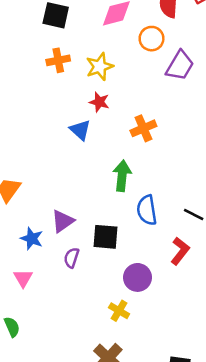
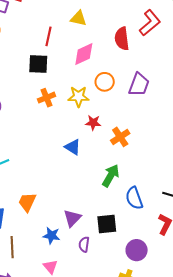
orange circle: (152, 39) -> (105, 82), moved
yellow star: (100, 67) -> (78, 97), turned 30
red star: (99, 102) -> (93, 123), moved
green arrow: (122, 176) -> (111, 176), turned 35

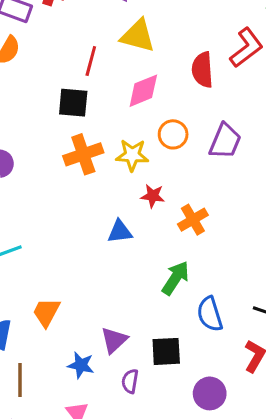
yellow triangle: (78, 18) -> (138, 36), size x1.4
orange cross: (46, 98) -> (83, 154), size x1.4
blue triangle: (73, 147) -> (120, 232), turned -42

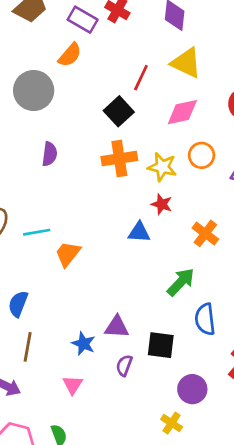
black square: (73, 103) -> (119, 111), turned 32
red star: (153, 196) -> (162, 204), moved
orange cross: (193, 220) -> (205, 233), turned -32
orange trapezoid: (46, 312) -> (68, 254), moved
purple triangle: (114, 340) -> (117, 327), turned 36

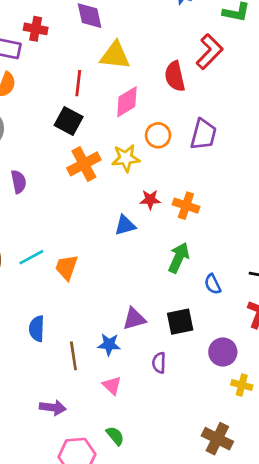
red star: (162, 204) -> (150, 200), moved
blue semicircle: (205, 319) -> (213, 284), size x0.7
brown line: (28, 347) -> (73, 356), moved
purple semicircle: (124, 366) -> (159, 363), moved
yellow cross: (172, 423) -> (242, 385), moved

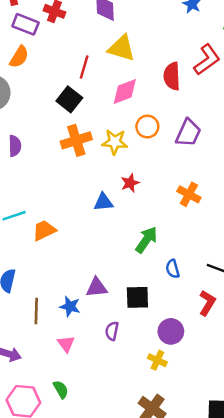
red star: (150, 200) -> (130, 183), turned -30
orange cross: (186, 206) -> (189, 194), moved
orange trapezoid: (67, 267) -> (44, 230), turned 35
yellow cross: (242, 385) -> (157, 360), moved

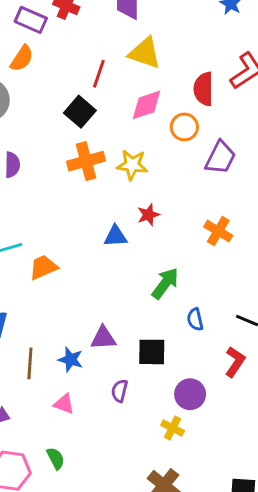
orange circle: (147, 127) -> (184, 127), moved
pink triangle: (66, 344) -> (64, 404), turned -36

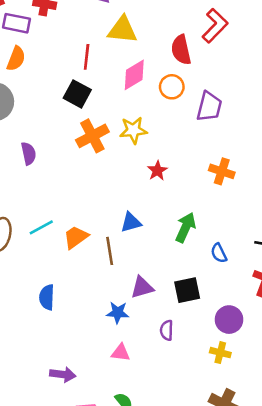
blue triangle: (116, 236) -> (131, 222), moved
brown line: (30, 363) -> (110, 251), moved

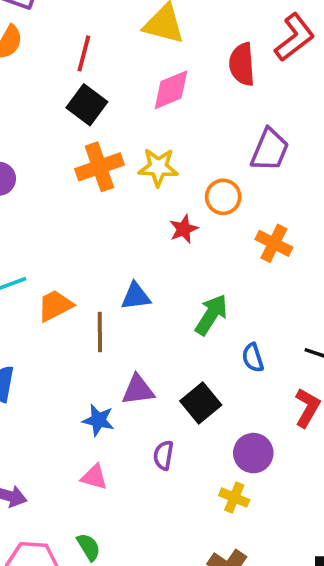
red line: (87, 57) -> (84, 53), moved
orange circle: (172, 87) -> (223, 197), moved
black square: (187, 290) -> (201, 403), turned -36

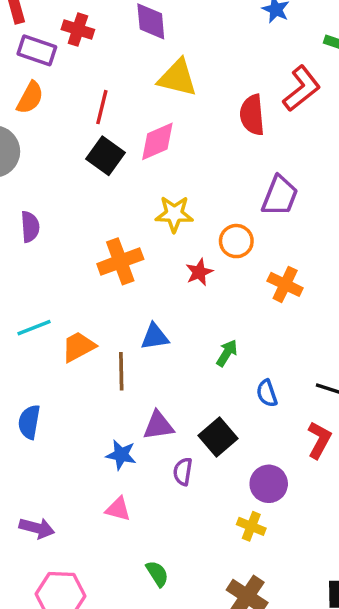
pink diamond: (171, 90) -> (157, 141), moved
orange cross: (99, 167) -> (120, 261), moved
green arrow: (211, 315) -> (227, 353), size x0.7
purple semicircle: (163, 455) -> (183, 472), moved
green semicircle: (89, 547) -> (157, 574), moved

